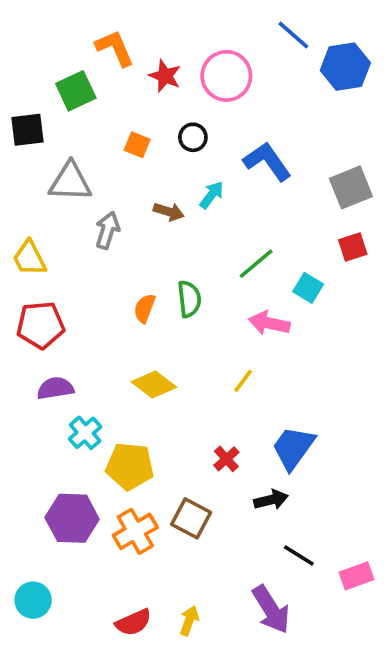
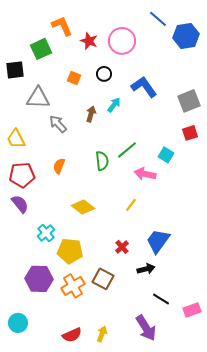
brown arrow: (169, 212) -> (91, 114), turned -91
gray arrow: (107, 230) -> (58, 124), turned -60
green line: (256, 264) -> (127, 150), moved
orange semicircle: (145, 308) -> (59, 166), moved
purple semicircle: (55, 388) -> (20, 204), moved, turned 60

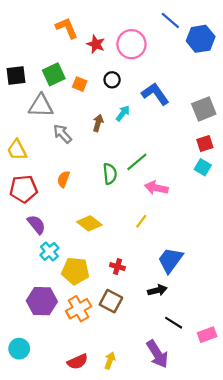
green square: (41, 49) -> (54, 74), moved
cyan square: (166, 155) -> (203, 167), moved
purple semicircle: (20, 204) -> (36, 224), moved
red cross: (122, 247) -> (117, 267), moved, turned -32

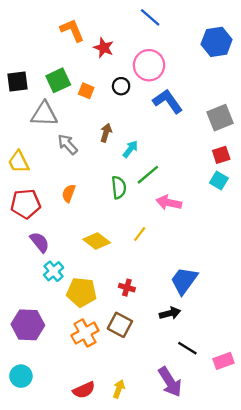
blue line: (170, 20) -> (150, 17), moved
pink circle: (131, 44) -> (149, 65), moved
cyan arrow: (123, 113) -> (130, 149), moved
yellow line: (141, 221) -> (140, 234), moved
purple hexagon: (42, 301) -> (28, 325), moved

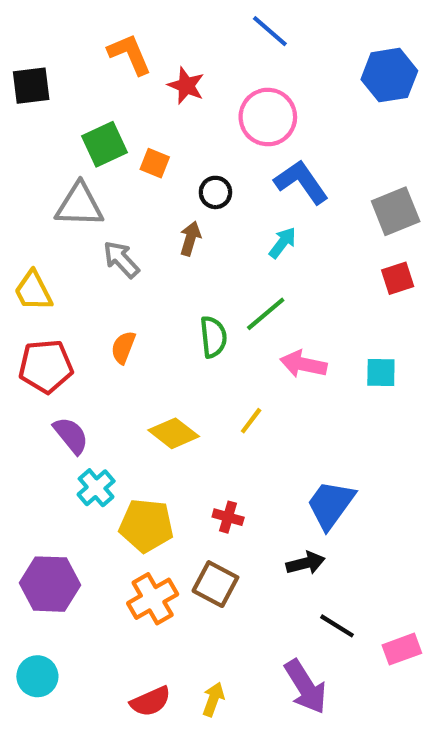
black square: (17, 82) -> (31, 86), moved
black circle: (121, 86) -> (215, 192), moved
cyan arrow: (130, 149) -> (282, 243), moved
cyan square: (219, 180) -> (381, 373), moved, turned -30

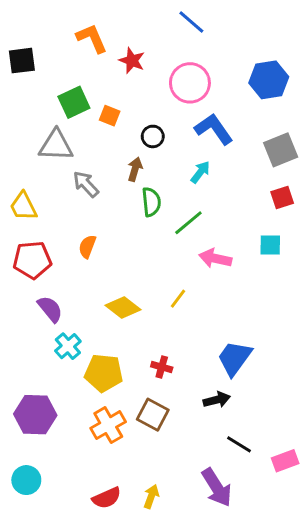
blue hexagon: (389, 75) -> (269, 80), moved
green semicircle: (213, 337) -> (151, 202), moved
cyan square: (381, 373) -> (270, 245), moved

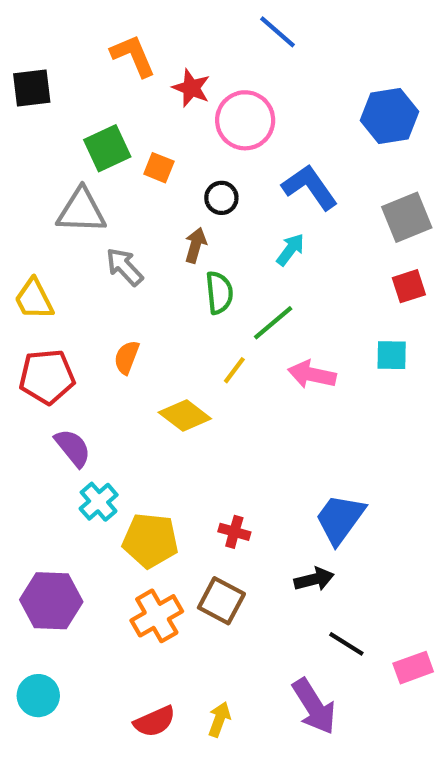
pink circle: (190, 83) -> (245, 120), moved
yellow line: (178, 299) -> (234, 370), moved
yellow diamond: (123, 308) -> (185, 415), moved

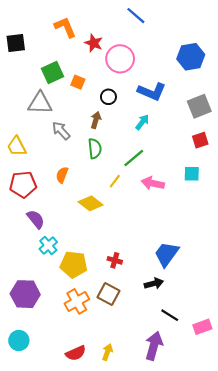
blue L-shape: (310, 187) -> (152, 92), turned 148
green semicircle: (219, 293) -> (95, 149), moved
purple arrow: (314, 706) -> (154, 346), turned -132

